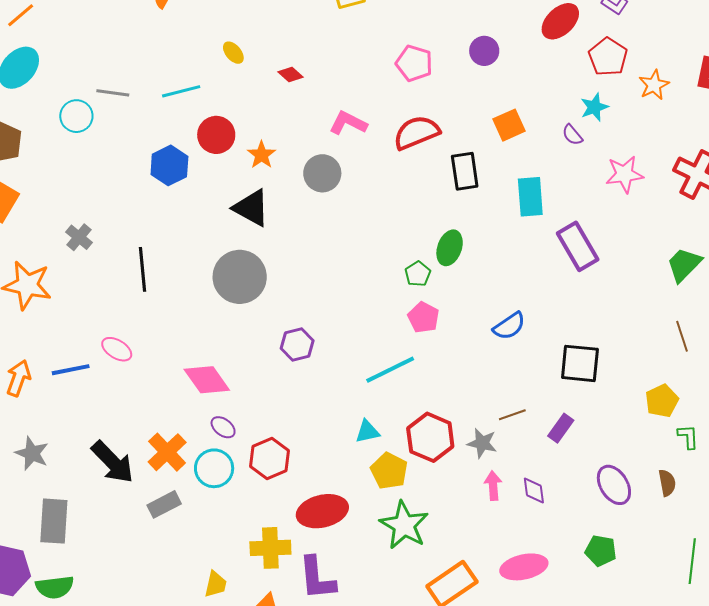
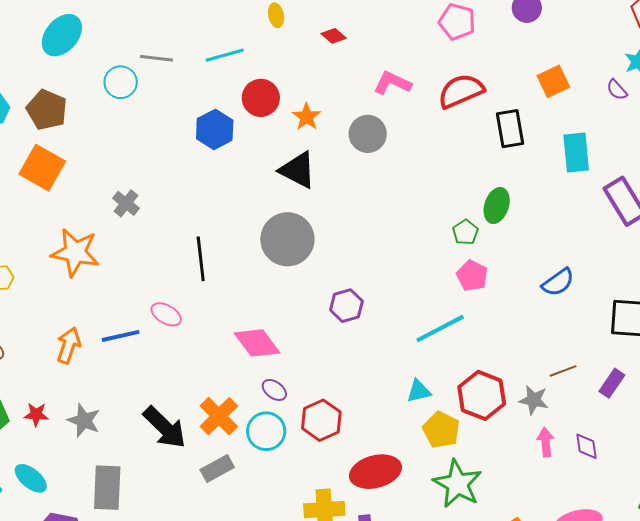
yellow ellipse: (233, 53) -> (276, 15), turned 30
black line: (143, 269) -> (201, 259), moved

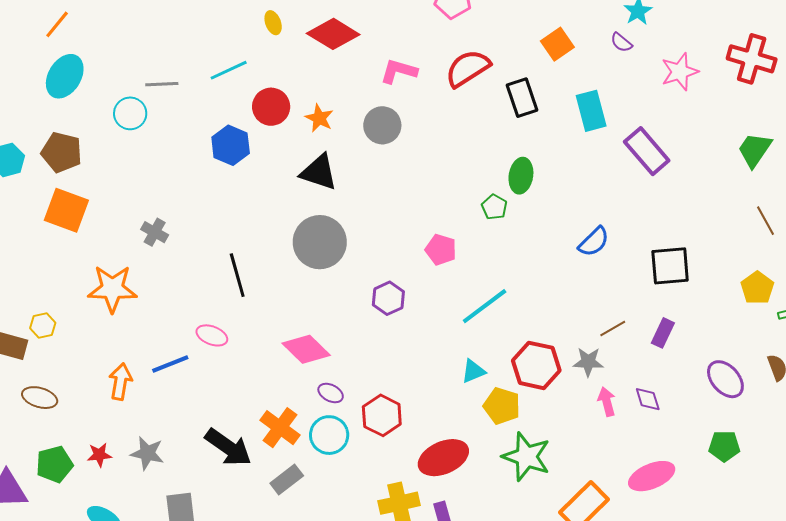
red diamond: (334, 36) -> (333, 34), size x2.0
pink pentagon: (472, 276) -> (441, 250), moved

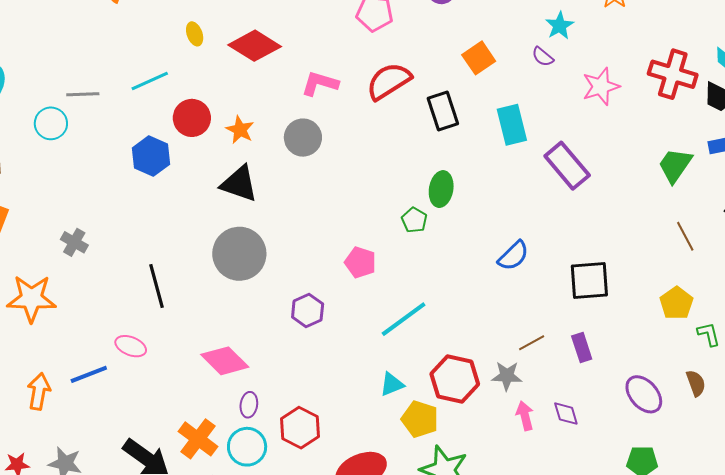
purple rectangle: (663, 333) -> (582, 348), turned -44
purple ellipse: (331, 393) -> (249, 405), turned 70

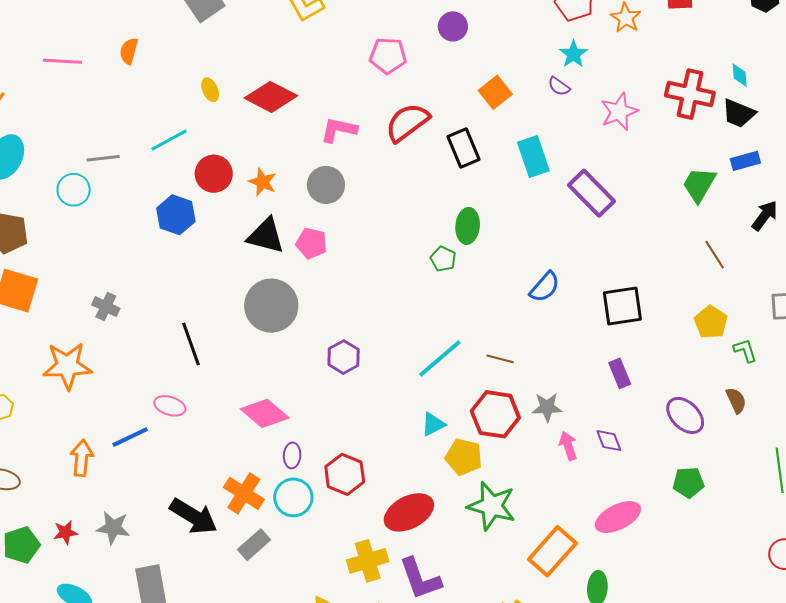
pink pentagon: (360, 262) -> (311, 243), moved
brown line: (532, 343) -> (500, 359), moved, turned 48

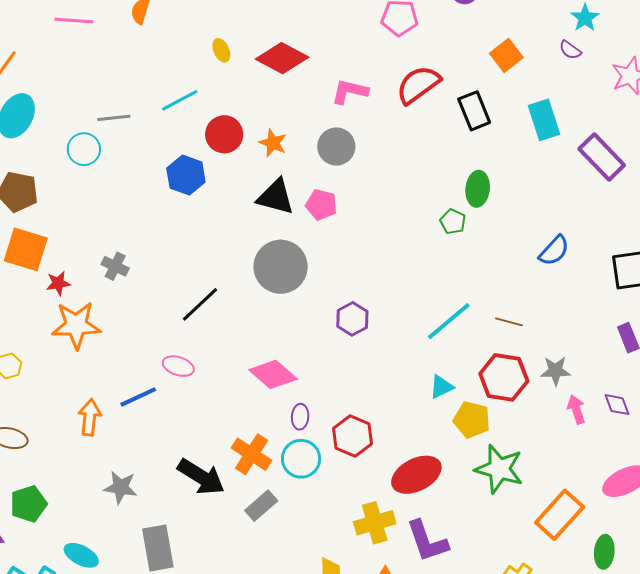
black line: (191, 344) -> (200, 304), turned 66
red star: (65, 532) -> (58, 283), moved

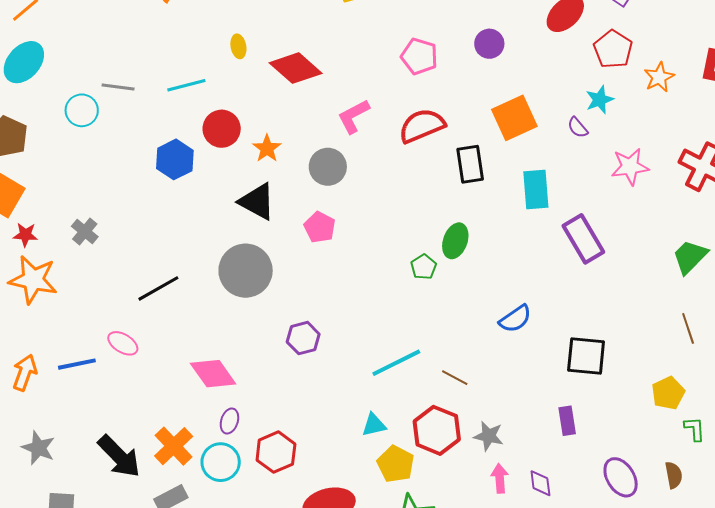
orange square: (506, 55) -> (514, 118), size x1.4
pink L-shape: (350, 91) -> (353, 116), turned -54
pink pentagon: (321, 205) -> (320, 227), moved

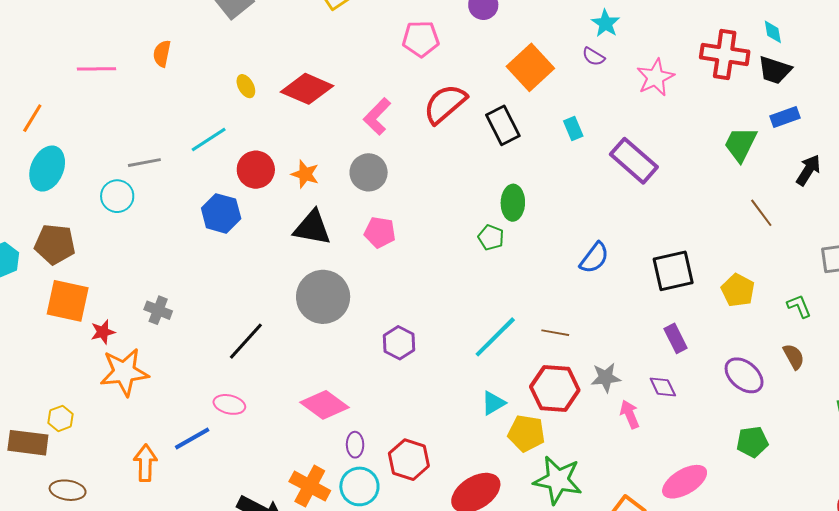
cyan rectangle: (536, 189) -> (573, 129), size x0.6
yellow pentagon: (668, 393) -> (738, 290), moved
purple diamond: (540, 483) -> (663, 387), moved

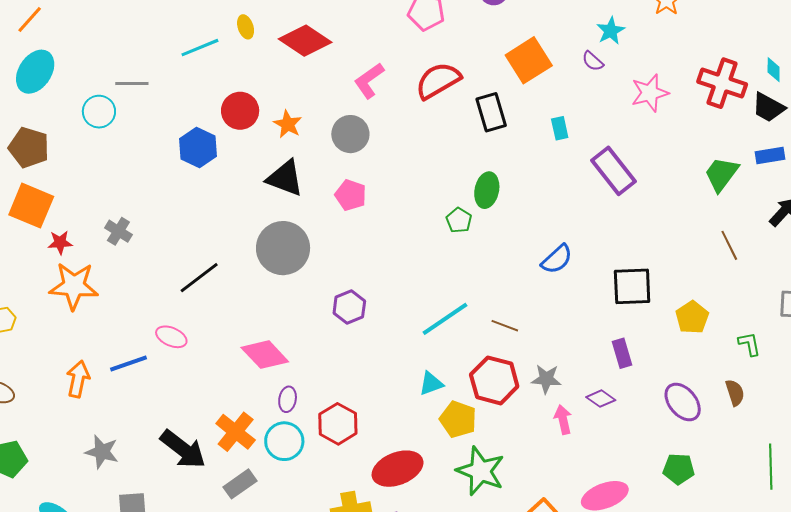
cyan line: (209, 139) -> (200, 48), moved
purple diamond: (663, 387) -> (601, 399), turned -40

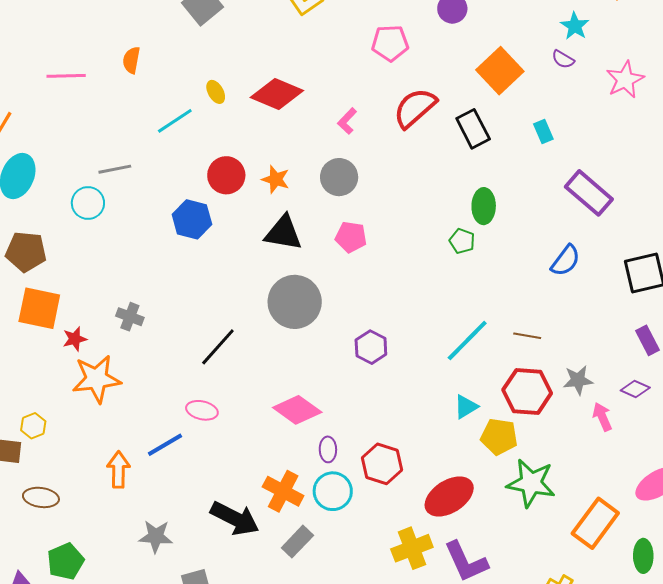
pink L-shape: (369, 81) -> (347, 121), size x0.7
purple rectangle: (613, 171) -> (589, 193), moved

